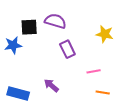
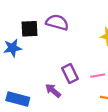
purple rectangle: (67, 49) -> (70, 73), moved

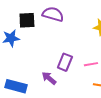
purple rectangle: (70, 73) -> (65, 62), turned 48

